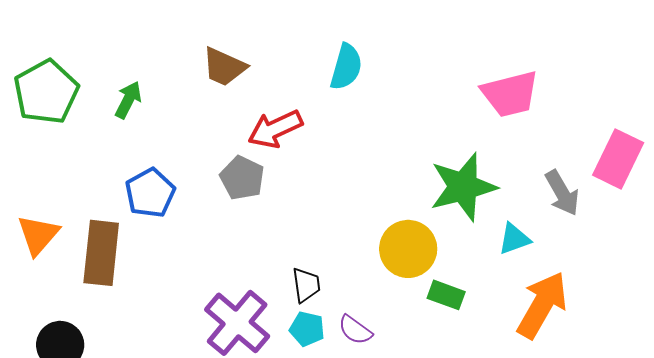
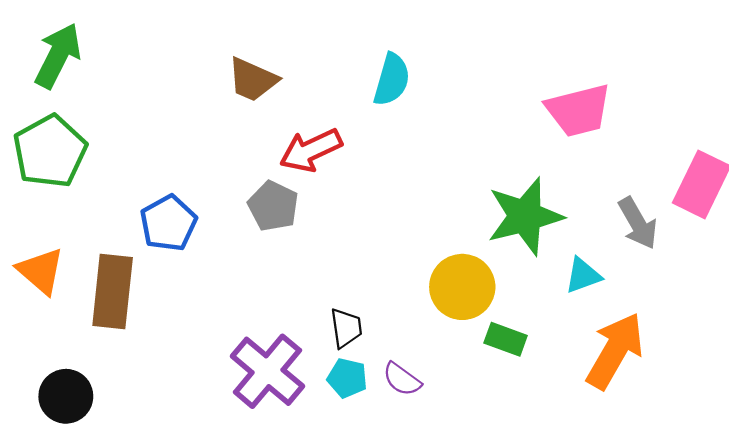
green pentagon: (46, 92) -> (50, 151), moved
green arrow: (128, 100) -> (58, 56), moved, size x1.5
orange triangle: (38, 235) -> (41, 271), turned -30

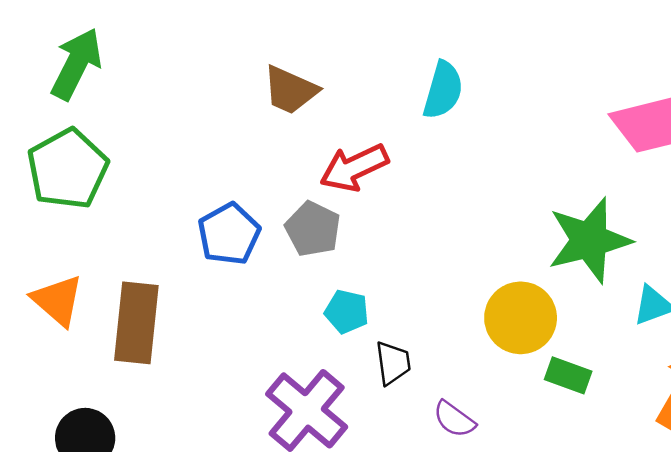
blue pentagon: (168, 223) -> (229, 234), moved
cyan pentagon: (347, 378) -> (347, 312), moved

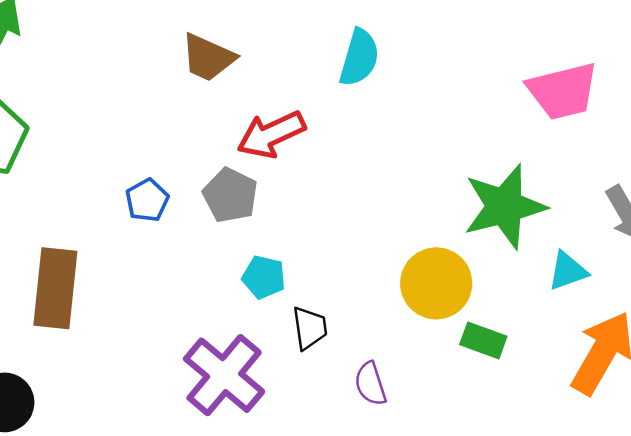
blue pentagon: (229, 234) -> (147, 200), size x0.7
purple semicircle: (454, 419) -> (370, 384), turned 36

